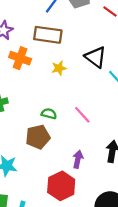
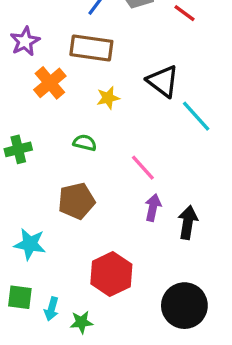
orange cross: (20, 58) -> (50, 83), turned 30
green semicircle: (49, 114) -> (85, 143), moved
purple arrow: (78, 159) -> (153, 208), moved

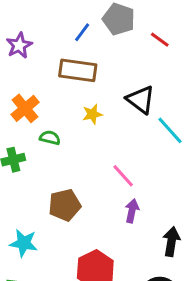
purple star: (25, 41) -> (19, 45), moved
orange cross: (50, 83) -> (25, 108), moved
green semicircle: (85, 143) -> (50, 138), moved
black arrow: (188, 222) -> (171, 242), moved

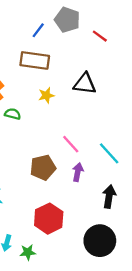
black triangle: (141, 100) -> (85, 84), turned -30
cyan line: (170, 130) -> (109, 153), moved
brown pentagon: (65, 205) -> (43, 167), moved

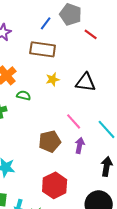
red line: (100, 36) -> (91, 34), moved
black triangle: (85, 84) -> (86, 82), moved

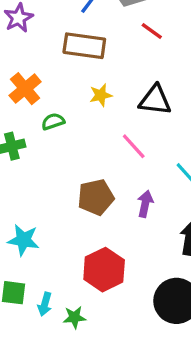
red line: (91, 34) -> (152, 31), moved
green semicircle: (24, 95) -> (53, 121), turned -32
pink line: (74, 121) -> (134, 146), moved

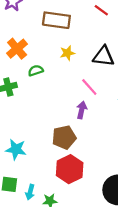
brown pentagon: (96, 197) -> (64, 137), moved
purple arrow: (145, 204) -> (82, 110), moved

